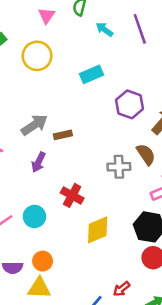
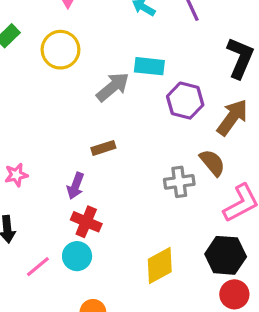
cyan rectangle: (91, 74) -> (149, 66), moved, turned 35
gray arrow: (34, 125) -> (113, 87), moved
red cross: (72, 195) -> (86, 222), moved

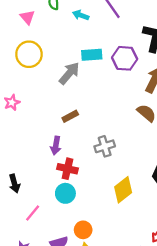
purple hexagon: (185, 101) -> (125, 58), moved
pink star: (16, 175) -> (12, 102), moved
gray cross: (179, 182) -> (105, 146), moved
pink line: (38, 267) -> (33, 213), moved

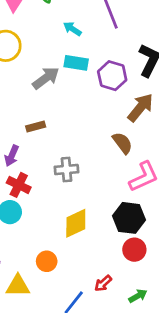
cyan arrow: (81, 15) -> (72, 29), moved
orange circle: (83, 230) -> (47, 261), moved

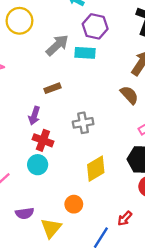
cyan rectangle: (76, 63) -> (85, 53), moved
purple hexagon: (112, 76) -> (95, 26), moved
yellow triangle: (18, 286) -> (51, 228), turned -45

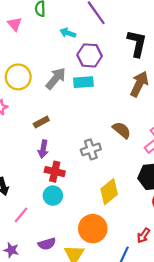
yellow circle: (19, 21) -> (18, 77), moved
brown rectangle: (53, 88) -> (41, 122), moved
brown semicircle: (129, 95) -> (122, 130), moved
orange circle: (74, 204) -> (93, 229), size x1.6

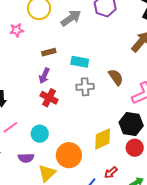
cyan rectangle: (83, 82) -> (80, 62), moved
yellow diamond: (109, 192) -> (103, 139), moved
cyan circle: (53, 196) -> (40, 134), moved

